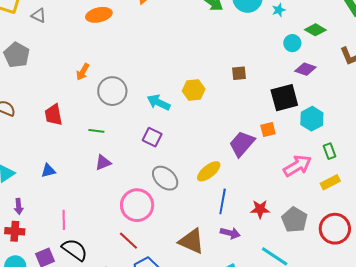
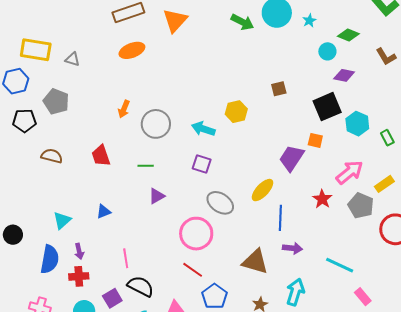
orange square: (268, 130) -> (315, 140), turned 35
green rectangle: (330, 151) -> (387, 138), moved
red star: (260, 209) -> (322, 199), moved, turned -30
gray pentagon: (294, 220) -> (361, 206), moved

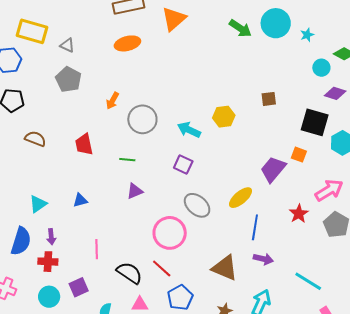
gray pentagon: (56, 102) -> (68, 79), moved
black square: (327, 107) -> (315, 122), turned 32
black semicircle: (141, 286) -> (129, 273), moved

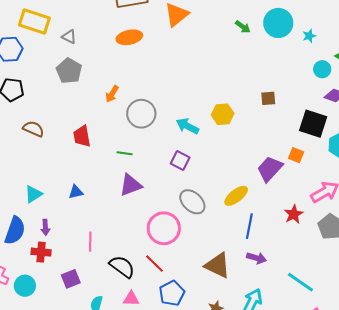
green arrow: (240, 28) -> (243, 27), size x0.7
purple triangle: (135, 191) -> (131, 185), size x1.4
cyan circle: (49, 297) -> (25, 286), moved

